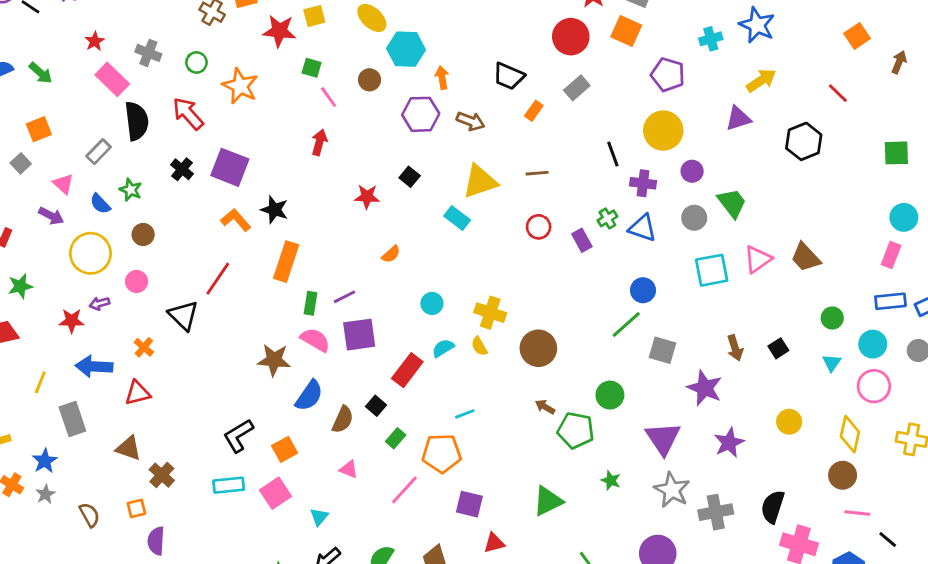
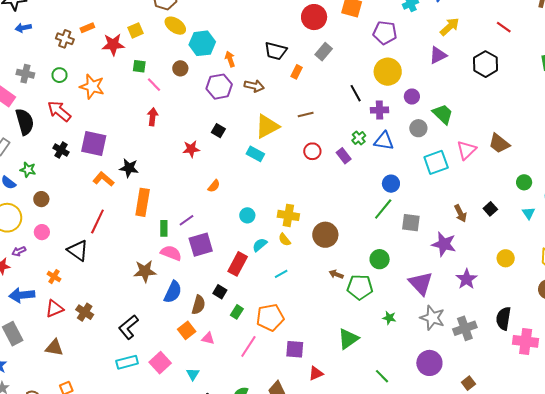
cyan line: (465, 414) -> (281, 274), moved
orange square: (285, 449) -> (187, 330), moved
brown cross: (162, 475) -> (85, 312), moved

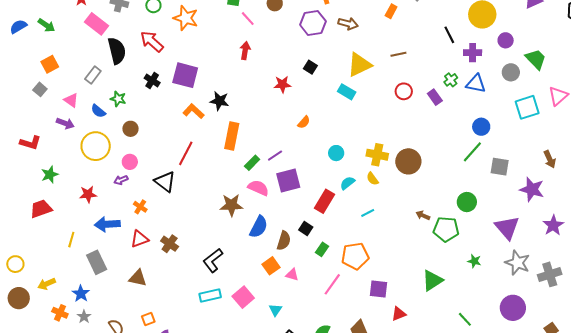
green rectangle: (164, 228) -> (252, 163), turned 42
brown circle: (325, 235) -> (408, 161), moved
purple arrow: (19, 251) -> (121, 180), moved

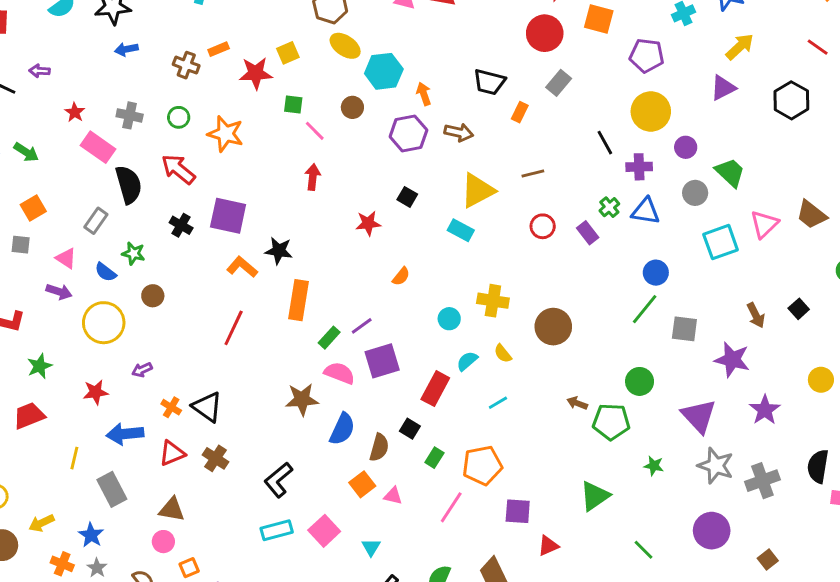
gray square: (40, 89) -> (21, 245), turned -32
yellow cross: (377, 155) -> (493, 301), moved
pink circle: (130, 162) -> (163, 542), moved
black triangle: (165, 182) -> (207, 407), moved

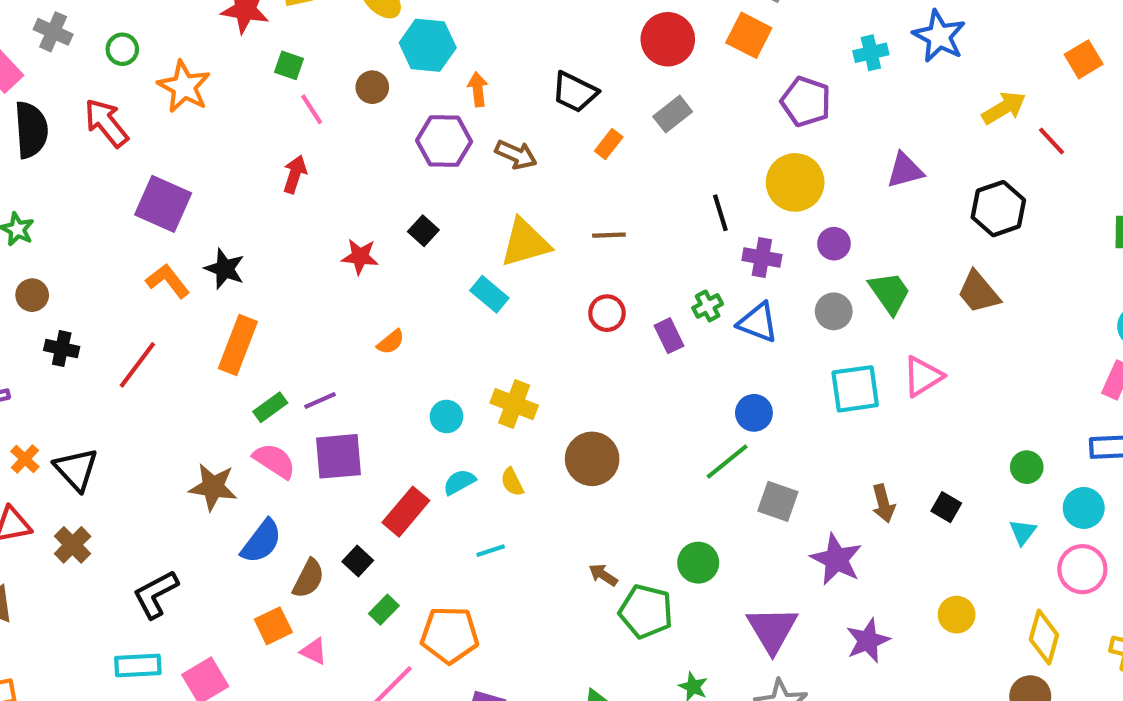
yellow arrow: (740, 47) -> (1004, 108), moved
brown trapezoid: (811, 215) -> (979, 292), moved
black cross: (181, 225) -> (62, 349), moved, turned -30
black square: (799, 309) -> (946, 507), turned -30

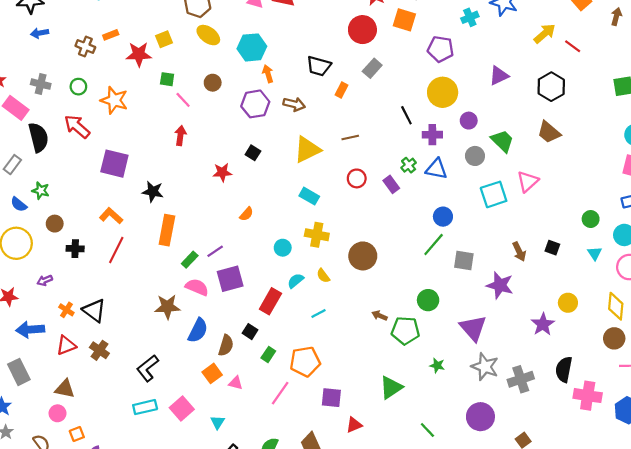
cyan hexagon: (428, 45) -> (252, 47), moved
orange L-shape: (168, 281) -> (111, 216), moved
cyan rectangle: (489, 294) -> (309, 196), moved
purple star: (868, 641) -> (543, 324), moved

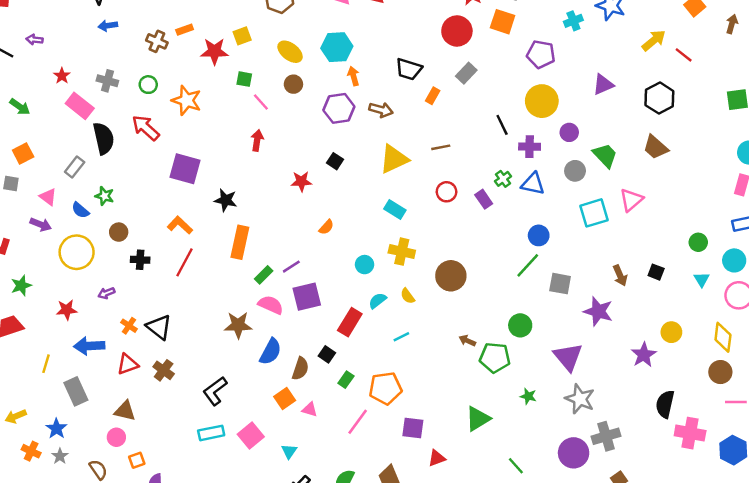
yellow ellipse: (208, 35) -> (290, 52), moved
gray cross: (521, 379) -> (606, 436), moved

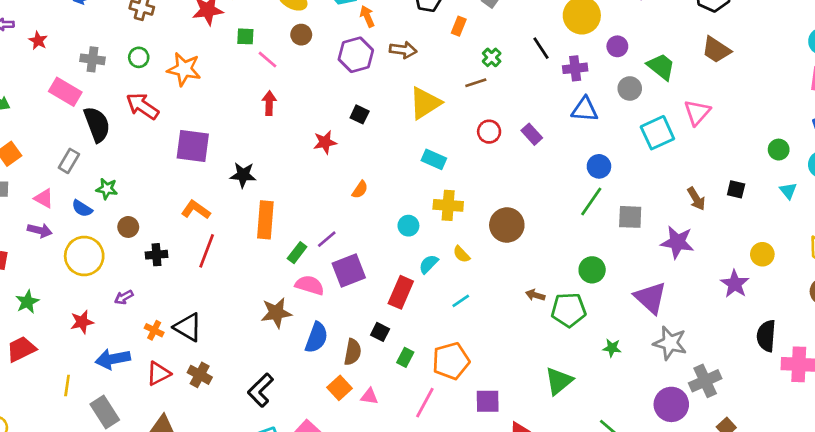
red star: (62, 76) -> (38, 41), moved
green cross: (503, 179) -> (492, 57), moved

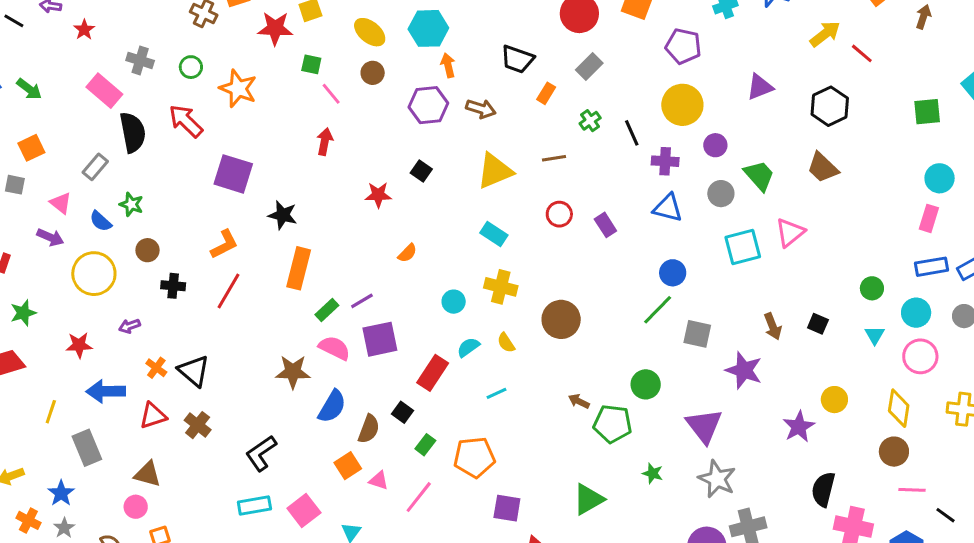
green cross: (492, 57) -> (590, 121), moved
orange L-shape: (196, 210) -> (224, 244), turned 108
pink line: (425, 403) -> (419, 497), moved

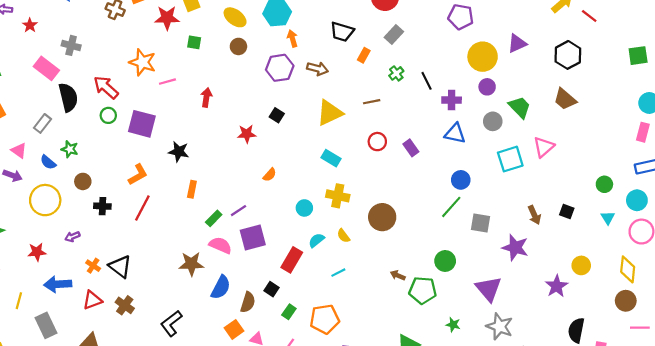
green circle: (191, 67) -> (108, 115), moved
pink line: (331, 94) -> (167, 82), moved, turned -63
yellow circle: (682, 105) -> (483, 57), moved
orange rectangle: (299, 268) -> (192, 189), size x0.6

